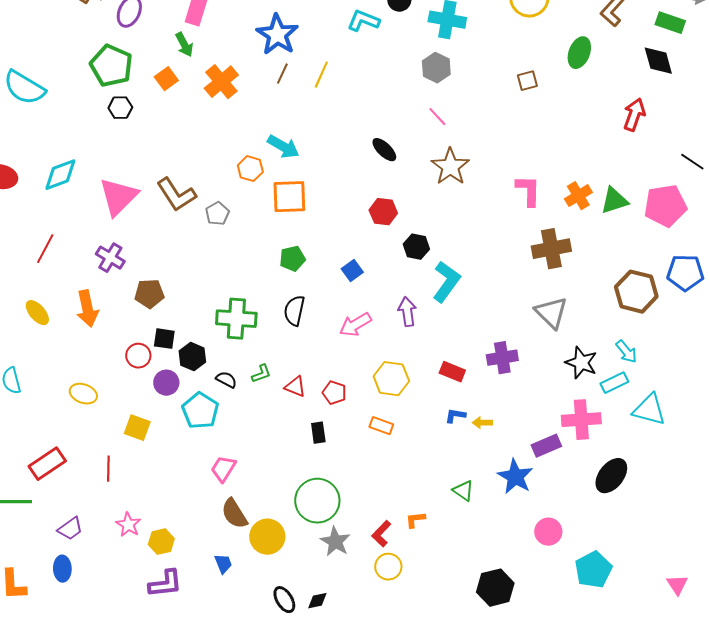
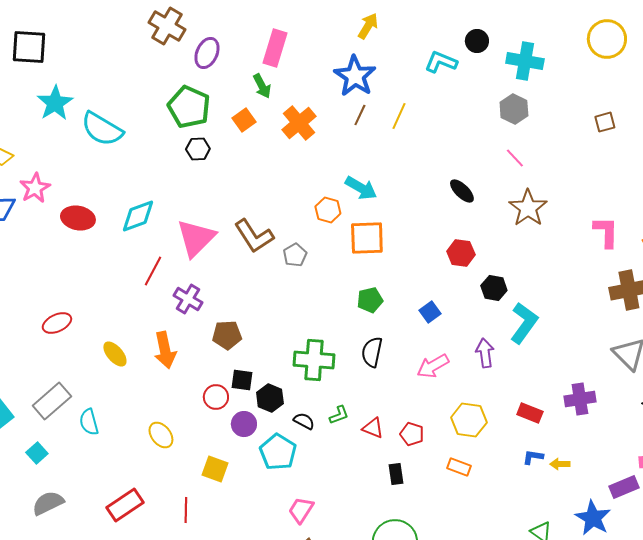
red line: (45, 249) -> (153, 271), moved
yellow ellipse: (83, 394) -> (161, 435), turned 32

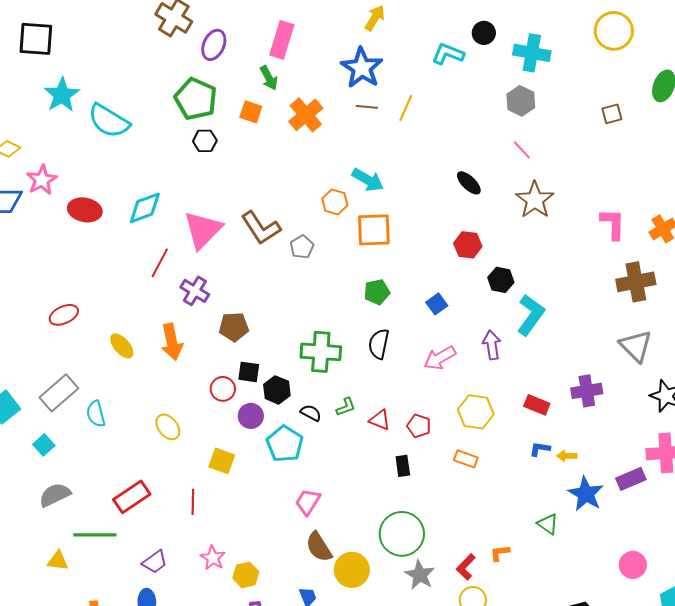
brown line: (360, 115) -> (367, 107), turned 70
orange square: (244, 120) -> (251, 112), turned -35
blue star: (593, 518) -> (586, 494), moved

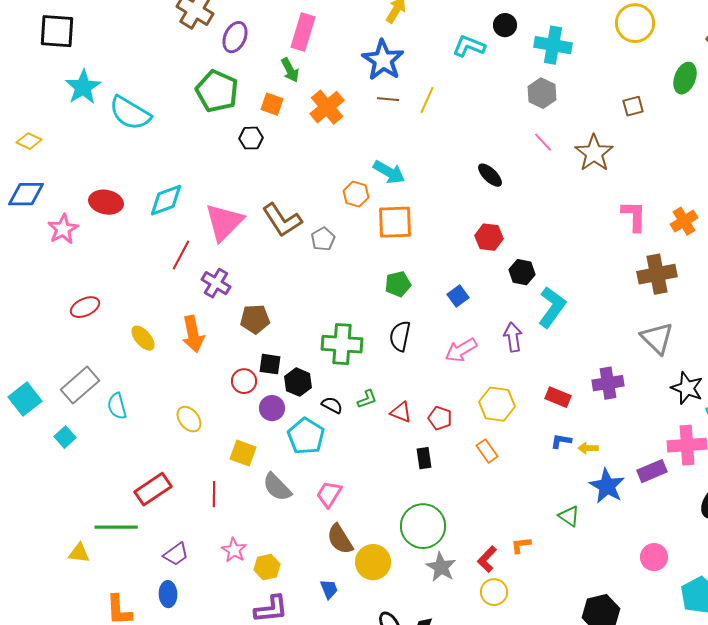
black hexagon: (205, 141) -> (251, 138), moved
pink star: (42, 180) -> (63, 229), moved
brown star: (535, 200) -> (594, 153), moved
orange rectangle: (466, 459) -> (487, 451), turned 35
gray semicircle: (55, 495) -> (277, 487), moved, turned -108

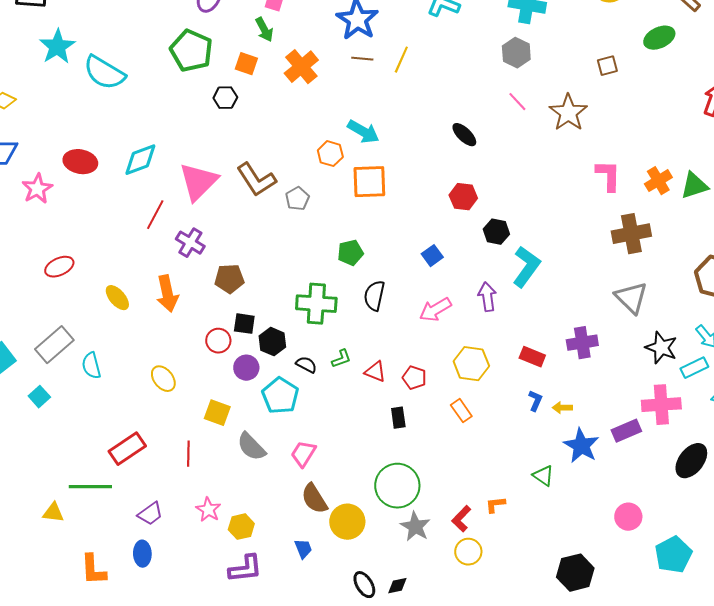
green ellipse: (685, 78) -> (659, 38), turned 44
green pentagon: (398, 284) -> (350, 253), moved
blue L-shape: (561, 441) -> (535, 401), turned 105

